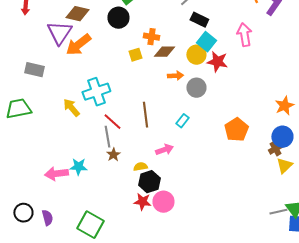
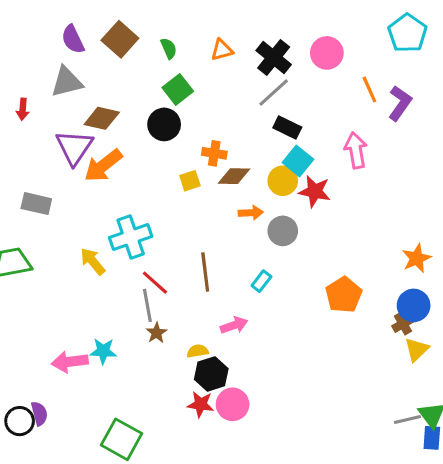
purple semicircle: (47, 218) -> (39, 413), moved

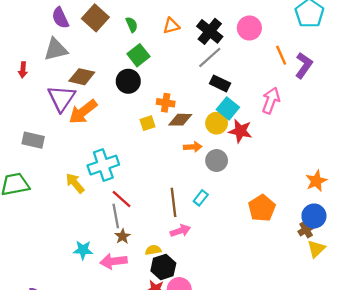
pink arrow: (356, 150) -> (271, 100), turned 30
brown line: (205, 272) -> (174, 202), moved
pink arrow: (70, 362) -> (114, 261), moved

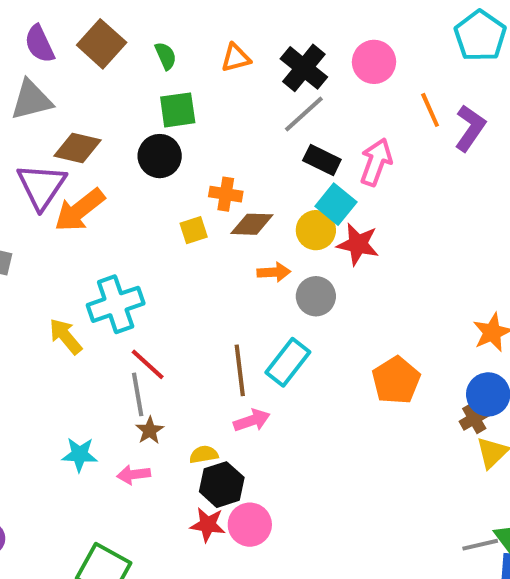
green square: (138, 55) -> (178, 110), turned 30
pink arrow: (271, 100) -> (376, 162), moved
cyan rectangle: (201, 198) -> (288, 362), size x1.6
pink arrow: (114, 261) -> (134, 475), size x0.7

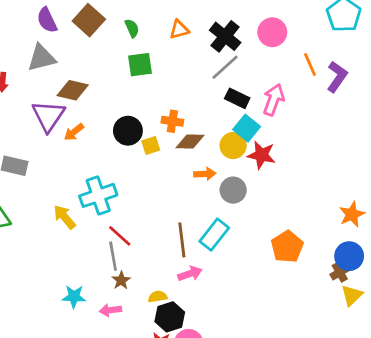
black circle: (160, 156) -> (128, 131), moved
orange arrow: (80, 210) -> (74, 132), size x0.6

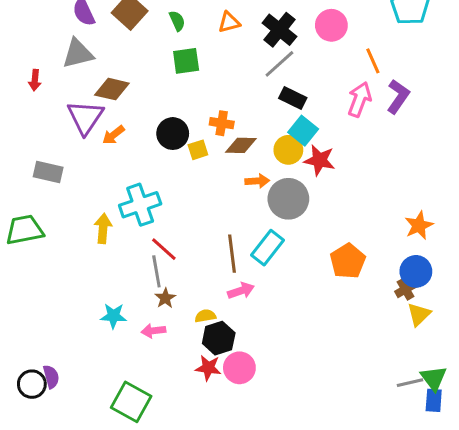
purple L-shape: (337, 77) -> (398, 96), moved
pink arrow: (274, 100) -> (360, 99), moved
gray circle: (233, 190) -> (288, 199), size x1.4
yellow arrow: (65, 217) -> (103, 228), turned 45

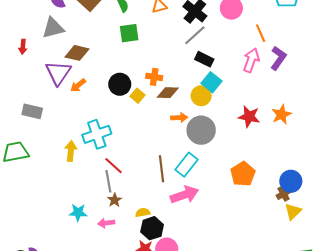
yellow square: (198, 150) -> (137, 96), turned -32
red star: (319, 160) -> (249, 117), moved
orange star: (419, 225) -> (281, 114), moved
pink arrow: (241, 291) -> (184, 195), moved, size x1.5

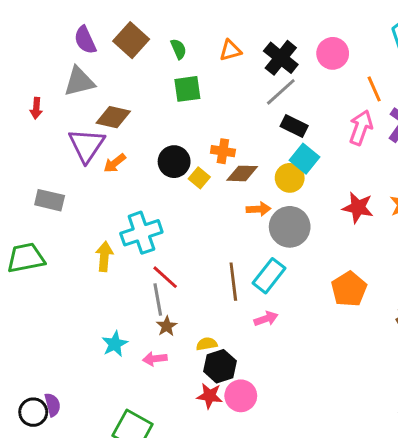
pink arrow: (184, 195) -> (266, 319), size x0.6
cyan star: (78, 213) -> (115, 344), turned -30

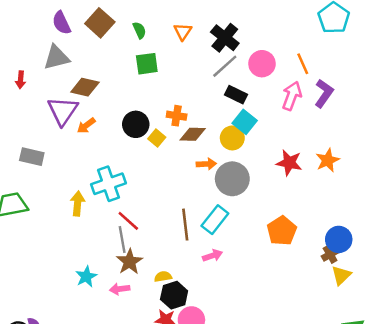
orange triangle: (230, 50) -> (183, 31), turned -42
pink circle: (333, 53) -> (262, 64), moved
brown star: (167, 326) -> (130, 262), size x1.5

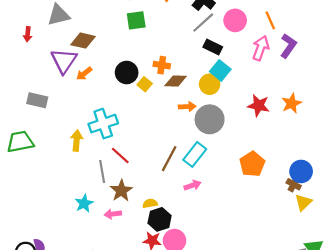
brown line: (185, 225) -> (169, 159), turned 35
gray line: (122, 239) -> (102, 171), moved
brown cross: (330, 254) -> (294, 184), turned -32

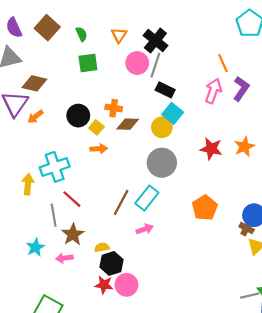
pink circle: (235, 20) -> (137, 63), moved
gray line: (203, 23) -> (155, 65), turned -30
orange arrow: (187, 107) -> (99, 149), moved

